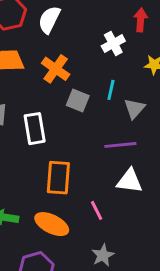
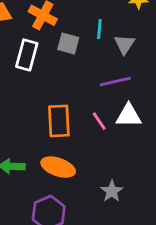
white rectangle: (35, 129) -> (27, 55), moved, turned 32
pink line: (97, 210) -> (99, 121), moved

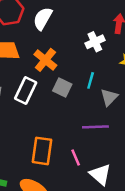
white triangle: (129, 116) -> (100, 175), moved, turned 30

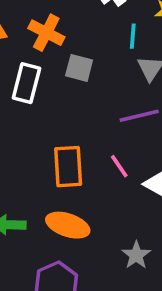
cyan line: (91, 80) -> (133, 36), moved

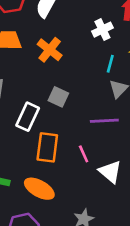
gray square: (79, 68) -> (58, 97), moved
white rectangle: (26, 83) -> (28, 117), moved

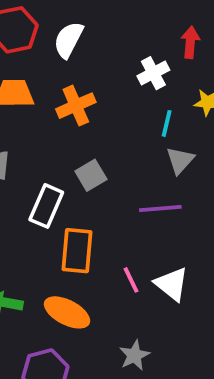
orange cross: (50, 50) -> (76, 106), turned 30
gray square: (58, 97) -> (91, 175), turned 36
pink line: (84, 154) -> (131, 280), moved

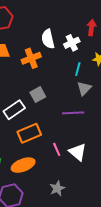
white semicircle: (68, 40) -> (48, 39), moved, turned -42
white rectangle: (46, 206) -> (14, 110), turned 30
orange rectangle: (77, 251) -> (29, 133), turned 60
orange ellipse: (67, 312) -> (23, 165), turned -50

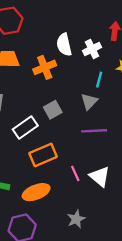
gray triangle: (84, 88) -> (89, 101), moved

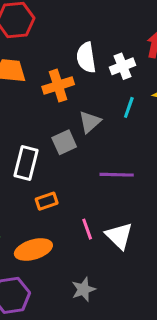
gray triangle: (89, 101) -> (90, 122), moved
white rectangle: (25, 128) -> (26, 163), turned -45
orange rectangle: (43, 155) -> (47, 201), size x0.6

